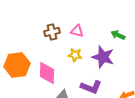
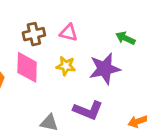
purple star: (103, 57) -> (105, 69), turned -30
pink diamond: (47, 73) -> (27, 67), moved

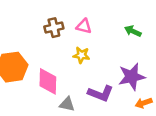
pink diamond: (27, 67) -> (48, 81), moved
purple star: (105, 69) -> (132, 77), moved

